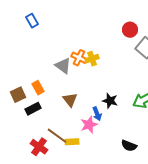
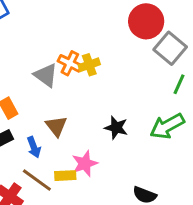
red circle: (130, 30) -> (146, 21), size x1.5
blue arrow: (97, 114) -> (34, 147), moved
yellow rectangle: (72, 142) -> (65, 176), moved

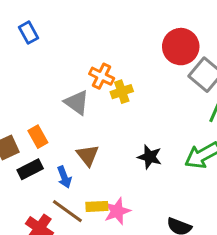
orange cross: (70, 63) -> (102, 76), moved
pink star: (85, 164) -> (117, 211), moved

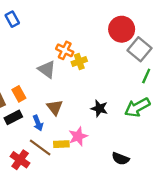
pink star: (117, 211) -> (78, 136), moved

